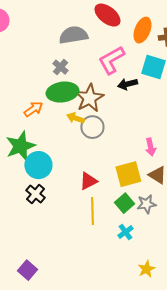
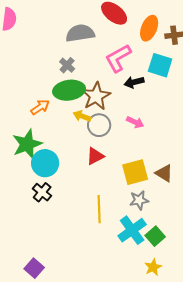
pink arrow: (150, 147) -> (135, 122), moved, turned -54
red triangle: (88, 181) -> (95, 156), moved
green square: (124, 203) -> (155, 236), moved
gray star: (146, 204) -> (139, 200), moved
cyan cross: (125, 232) -> (132, 230), size x1.8

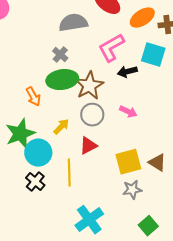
orange ellipse: (149, 28) -> (142, 18), turned 35
orange arrow: (40, 107) -> (33, 97), turned 96
yellow arrow: (82, 116) -> (61, 127), moved, turned 114
yellow line: (99, 209) -> (69, 173), moved
cyan cross: (132, 230) -> (89, 220), moved

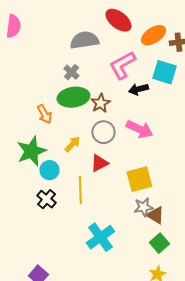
brown star: (89, 86) -> (100, 103), size x0.7
pink arrow: (128, 112) -> (139, 129), size x1.5
cyan circle: (38, 153) -> (49, 170), size x0.7
brown triangle: (157, 163) -> (155, 215), moved

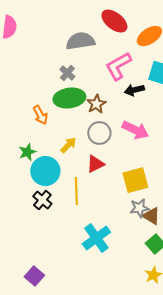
green star: (31, 151) -> (27, 152), size x0.6
cyan circle: (49, 170) -> (45, 171), size x1.5

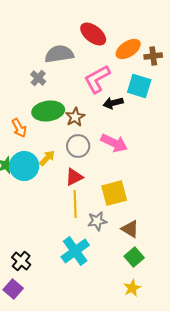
gray cross: (67, 73) -> (38, 78), moved
cyan circle: (45, 171) -> (24, 166), moved
yellow line: (76, 191) -> (75, 204), moved
black cross: (42, 200) -> (21, 261), moved
gray star: (139, 208) -> (97, 221), moved

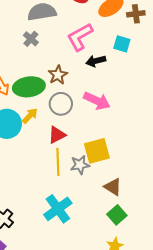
gray cross: (38, 78) -> (31, 39), moved
cyan square: (139, 86) -> (122, 44), size x0.7
green ellipse: (48, 111) -> (29, 87), moved
gray star: (97, 221) -> (80, 165), moved

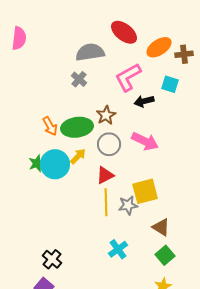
cyan cross: (58, 209) -> (118, 249), moved, size x0.7

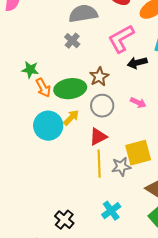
pink arrow: (145, 141) -> (138, 103), size x0.6
green star: (37, 163) -> (30, 70), moved, turned 30
black cross: (52, 259) -> (64, 220), moved

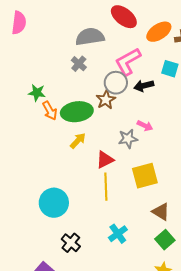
gray circle: (102, 106) -> (116, 83), moved
cyan circle: (48, 126) -> (54, 203), moved
gray star: (121, 167) -> (128, 139), moved

